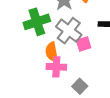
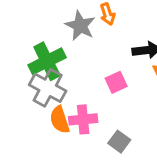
gray cross: (69, 31) -> (48, 88), moved
orange semicircle: (52, 52) -> (60, 120), moved

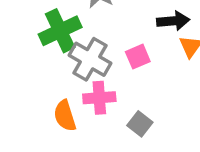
gray cross: (48, 88) -> (90, 59), moved
orange semicircle: (60, 120) -> (65, 116), moved

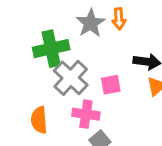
pink cross: (99, 98) -> (86, 114), moved

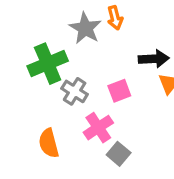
gray cross: (71, 78) -> (75, 91), size x0.7
pink cross: (86, 114) -> (98, 128), turned -32

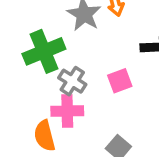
pink cross: (98, 128) -> (67, 111), moved, turned 32

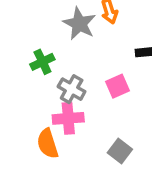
green cross: (44, 51) -> (42, 62), size x0.6

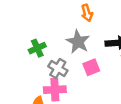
gray star: (79, 24) -> (78, 42), moved

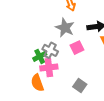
green cross: (37, 48) -> (40, 56), moved

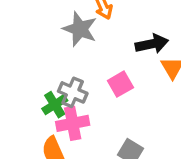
gray star: (65, 28) -> (80, 29), moved

